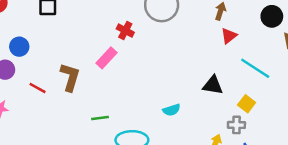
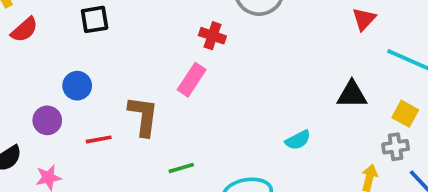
blue circle: (19, 47) -> (77, 86), moved
red line: (38, 88) -> (99, 139), turned -30
green line: (100, 118) -> (181, 168), moved

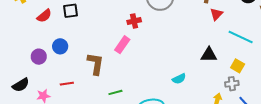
red semicircle: (24, 30) -> (44, 16), moved
red cross: (212, 36) -> (134, 21), turned -32
purple circle: (47, 120) -> (39, 57), moved
red line: (99, 139) -> (67, 84), moved

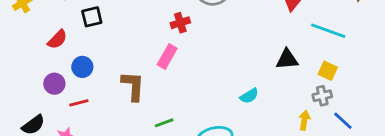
red semicircle: (44, 16) -> (57, 39), moved
red line: (67, 84) -> (79, 103), moved

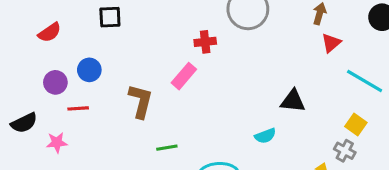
red semicircle: (57, 39) -> (50, 32), moved
black triangle: (287, 59) -> (293, 101), moved
gray cross: (322, 96) -> (345, 151), turned 30

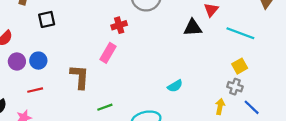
purple circle: (55, 82) -> (17, 61), moved
black triangle: (293, 101) -> (193, 28), moved
yellow square: (356, 124) -> (240, 66), turned 35

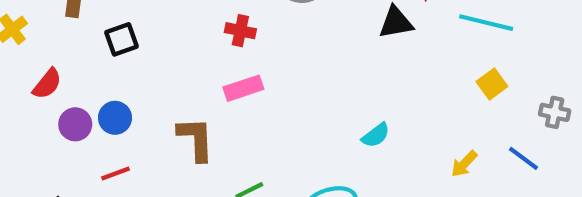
red cross: (119, 25) -> (240, 31), moved, turned 35
pink rectangle: (108, 53) -> (243, 88), turned 48
gray cross: (235, 87) -> (555, 112), moved
yellow arrow: (220, 106) -> (464, 164), turned -140

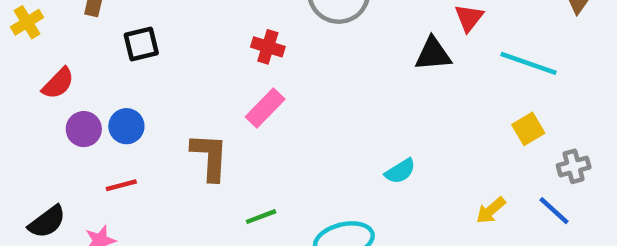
pink rectangle: (243, 88) -> (265, 108), turned -33
gray cross: (555, 112) -> (574, 166), moved, turned -32

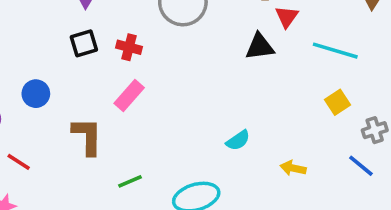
black square: (141, 44) -> (84, 43), moved
blue circle: (126, 126) -> (36, 94), moved
red line: (121, 185) -> (19, 162), turned 50
yellow arrow: (491, 210) -> (293, 168), moved, turned 55

